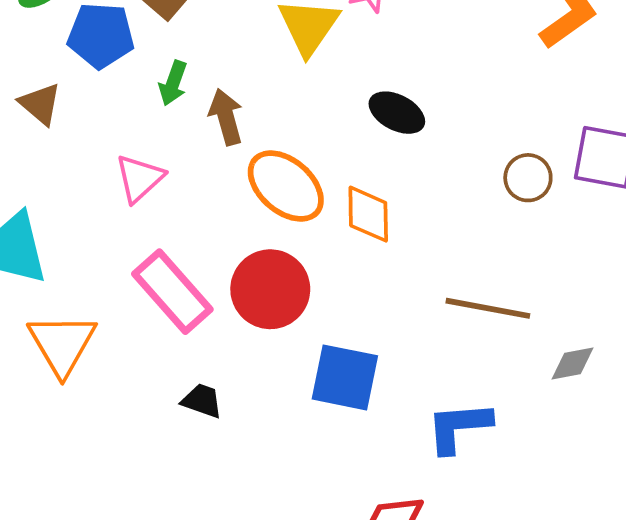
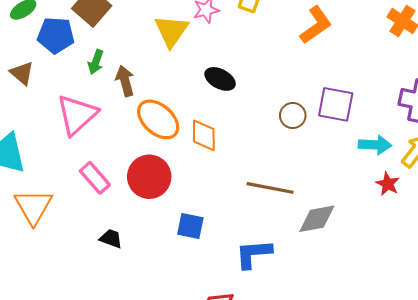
pink triangle: (139, 178) -> (77, 115), size x1.5
pink rectangle: (172, 292) -> (95, 178), size x0.7
gray diamond: (572, 363) -> (317, 219), size x1.5
blue square: (345, 377) -> (190, 226), size x0.7

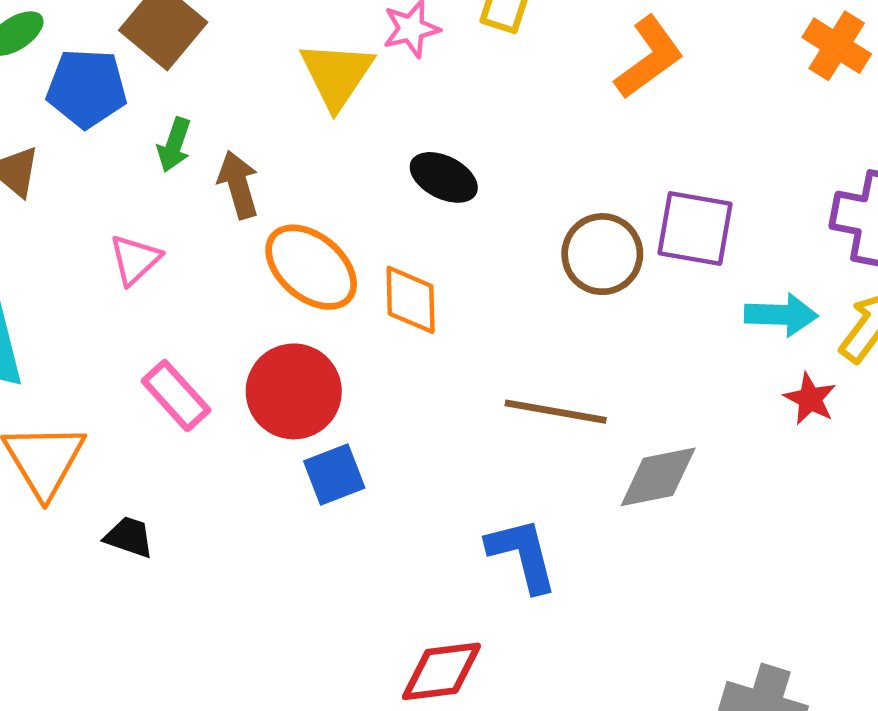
pink triangle: (77, 115) -> (135, 260), size x0.6
brown circle: (293, 116) -> (602, 254), size x1.4
blue square: (190, 226) -> (334, 474), moved, turned -32
black trapezoid: (111, 239) -> (129, 537), moved
blue L-shape: (254, 254) -> (522, 555), turned 81

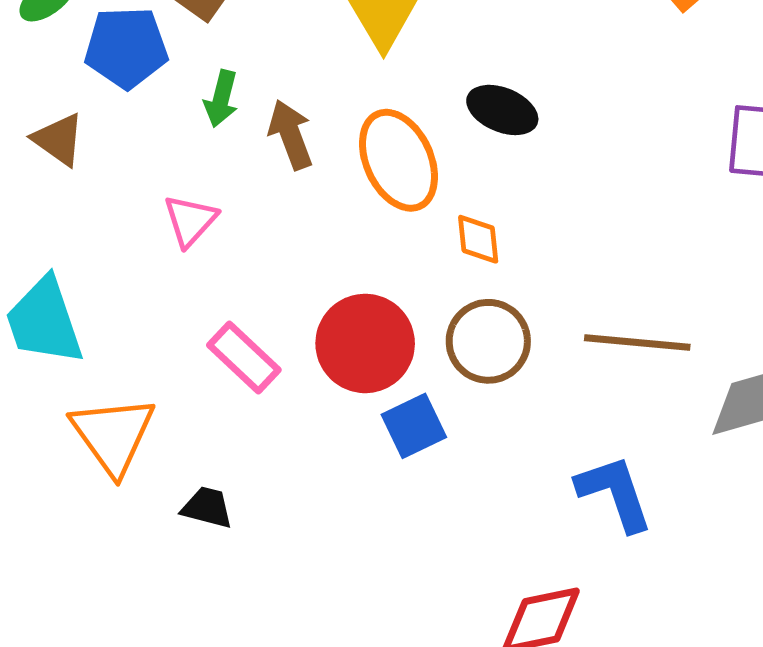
brown circle: (602, 254) -> (488, 341), moved
orange ellipse: (311, 267) -> (399, 160), moved, turned 30
orange diamond: (411, 300) -> (478, 239), size x0.7

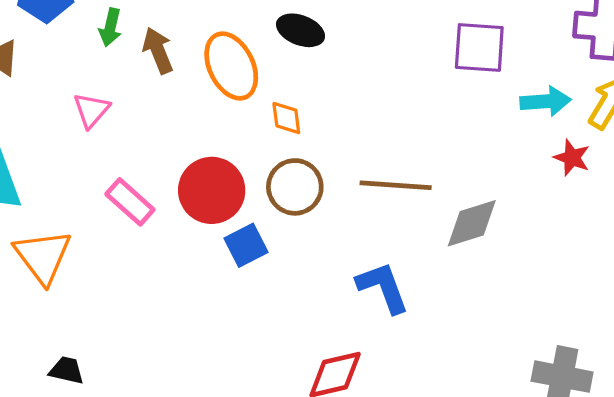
black trapezoid: (207, 507) -> (67, 370), moved

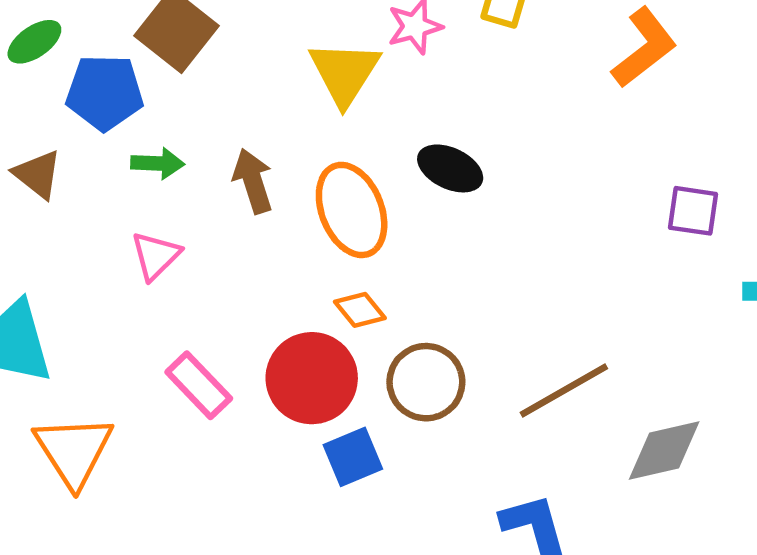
green arrow: (110, 27) -> (158, 163), moved, turned -105
purple square: (479, 48) -> (693, 211), size x0.7
orange diamond: (286, 118) -> (360, 310), moved, turned -36
brown line: (396, 185) -> (564, 391), turned -38

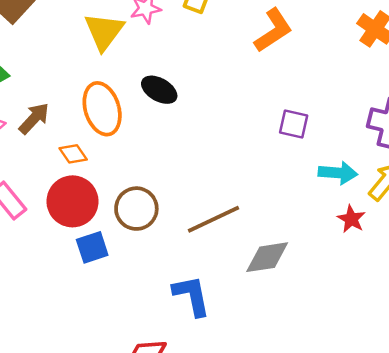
brown arrow: (253, 181) -> (34, 118), moved, turned 56
orange diamond: (360, 310) -> (73, 154), moved

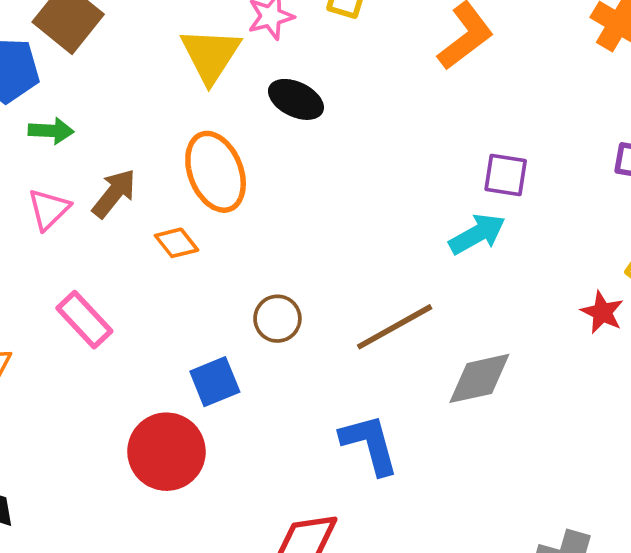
black ellipse: (159, 90) -> (296, 99), moved
cyan arrow: (338, 173) -> (477, 234), moved, turned -30
red circle: (72, 201) -> (166, 452), moved
brown circle: (136, 209) -> (277, 319), size x0.7

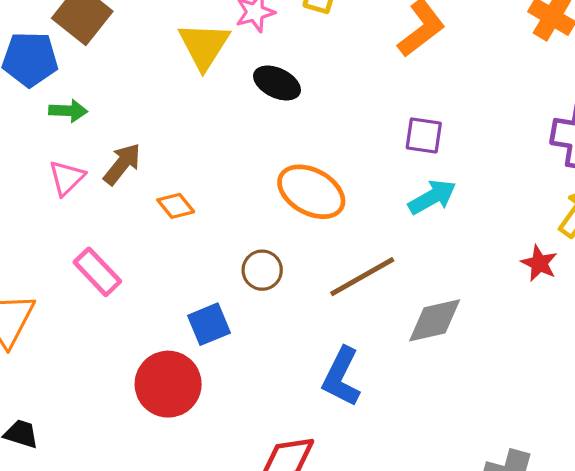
orange ellipse: (216, 172) -> (311, 192), moved, turned -40
purple square: (506, 175) -> (424, 135), moved
blue L-shape: (370, 444) -> (341, 377), turned -138

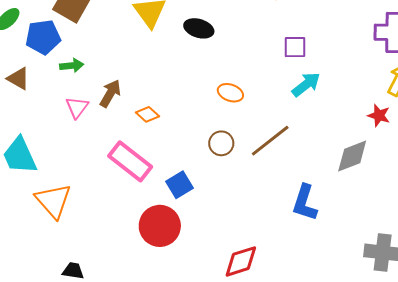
orange ellipse: (311, 192) -> (230, 93), size x0.6
brown circle: (262, 270) -> (221, 143), moved
pink rectangle: (97, 272) -> (130, 161), moved, size x1.4
gray diamond: (435, 320) -> (352, 156), moved
blue L-shape: (341, 377) -> (305, 203), moved

